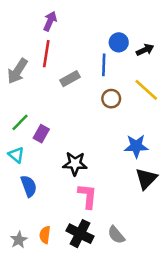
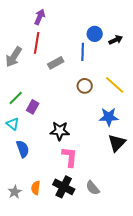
yellow line: (146, 90) -> (115, 85), moved
brown circle: (111, 99) -> (85, 86), moved

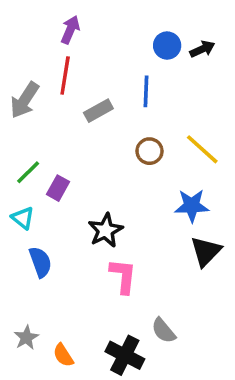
blue circle: (95, 34) -> (167, 46), moved
black arrow: (116, 40) -> (202, 49), moved
black star: (60, 131) -> (106, 230), turned -30
black cross: (64, 187) -> (125, 355), moved
orange semicircle: (36, 188) -> (63, 355), moved, turned -40

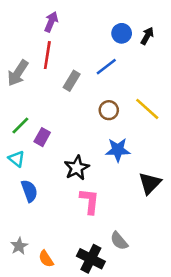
black arrow: (202, 49) -> (147, 36), turned -36
blue line: (146, 91) -> (106, 67), turned 50
gray rectangle: (98, 111) -> (72, 81), turned -30
blue star: (192, 206) -> (118, 150), moved

